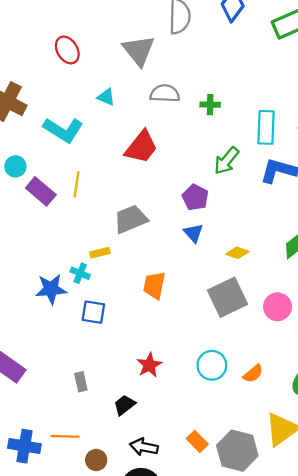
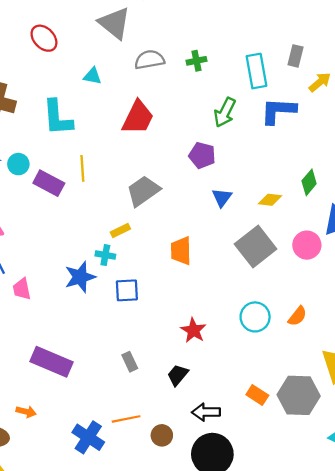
cyan L-shape: (63, 130) -> (58, 118), turned 66
blue triangle: (193, 233) -> (222, 198), moved, turned 30
yellow diamond: (237, 253) -> (270, 200), moved
blue cross: (24, 446) -> (88, 437), turned 36

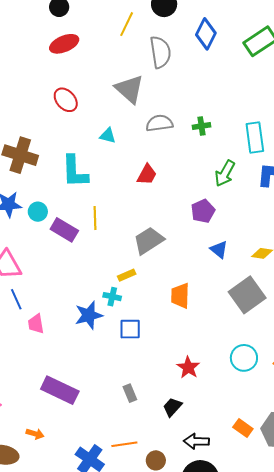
red trapezoid: (138, 118) -> (147, 175), size x0.7
purple pentagon: (202, 155) -> (203, 211), turned 30
blue triangle: (222, 198) -> (219, 250), turned -30

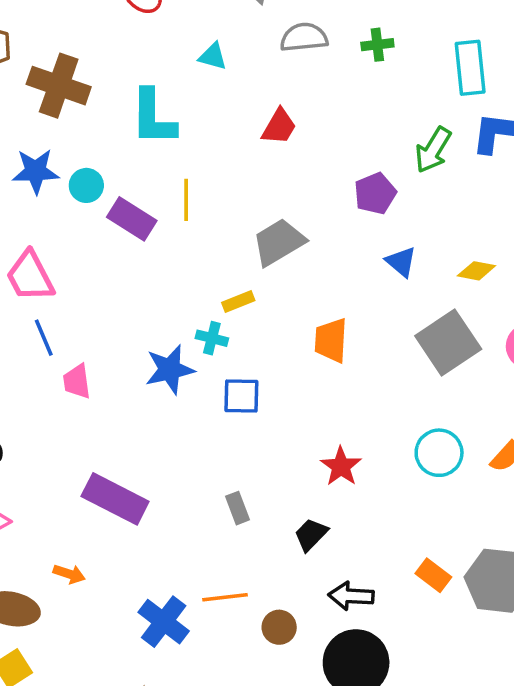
green arrow: (225, 173) -> (433, 150), moved

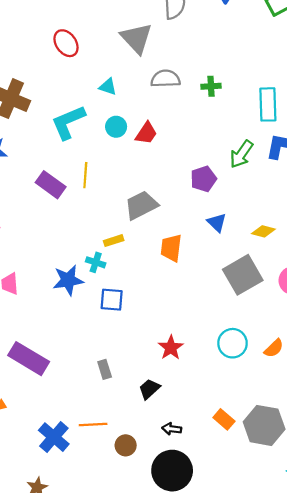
cyan L-shape: (153, 117) -> (68, 122), turned 63
cyan circle: (86, 185) -> (116, 127), moved
orange trapezoid: (331, 340) -> (171, 248), moved
black arrow: (351, 596) -> (172, 429), size x0.7

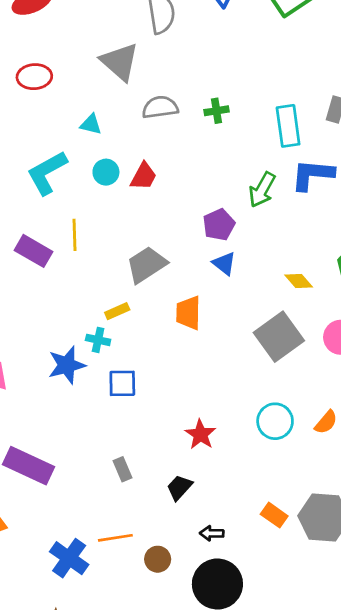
red ellipse: (66, 43) -> (34, 77), turned -52
blue triangle: (217, 223) -> (224, 263), moved
yellow diamond: (263, 231) -> (299, 281), turned 40

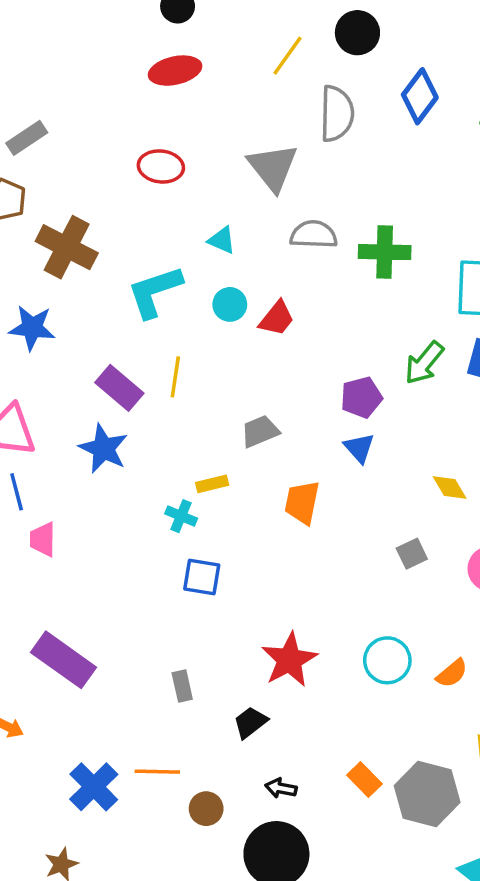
green cross: (216, 111) -> (385, 252), size x1.6
gray trapezoid: (147, 265) -> (260, 431), size x0.7
gray square: (279, 337) -> (412, 554), size x0.5
blue star: (67, 365) -> (103, 449), moved, turned 30
red star: (200, 434) -> (289, 660), size x1.4

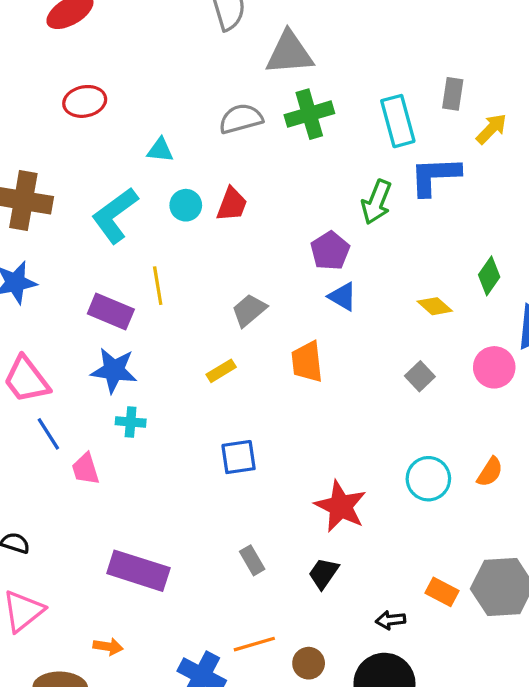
gray triangle: (273, 167) -> (289, 53), moved, turned -38
cyan cross: (181, 516) -> (131, 422), moved
black arrow: (281, 788) -> (391, 620), moved

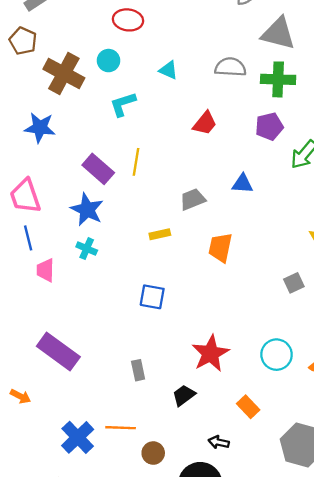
cyan circle: (186, 205) -> (108, 61), moved
cyan L-shape: (115, 215) -> (123, 104), size x0.7
purple pentagon: (330, 251) -> (269, 126), moved
blue triangle: (342, 297) -> (242, 184), moved, turned -45
orange rectangle: (442, 592) -> (248, 407), moved

